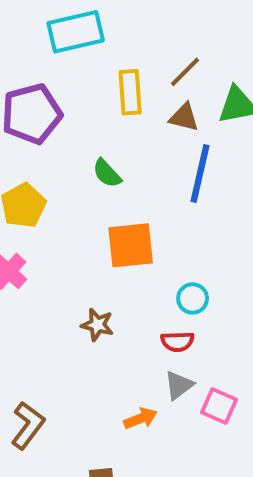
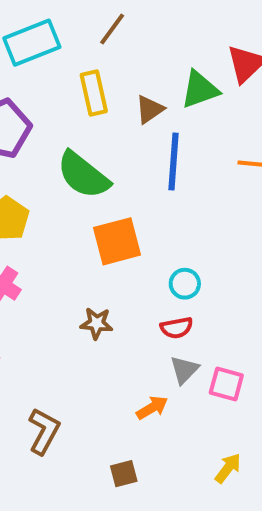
brown line: (185, 72) -> (112, 29), moved
brown triangle: (184, 117) -> (150, 109), turned -40
green semicircle: (107, 173) -> (83, 175), size x1.8

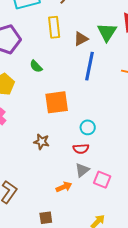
green triangle: (200, 90) -> (107, 32), turned -45
green semicircle: (83, 175) -> (36, 66), moved, size x0.5

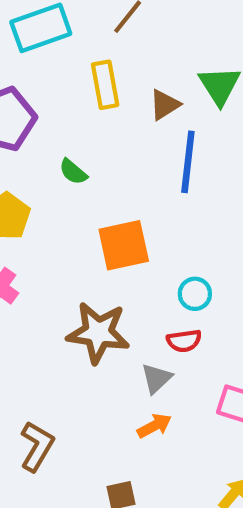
brown star: (41, 142) -> (98, 333), size x1.8
gray triangle: (82, 170) -> (157, 378), moved

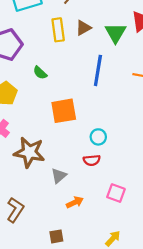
brown triangle: (165, 105) -> (83, 28), moved
brown star: (98, 333) -> (29, 152), moved
gray triangle: (157, 378) -> (59, 176), moved

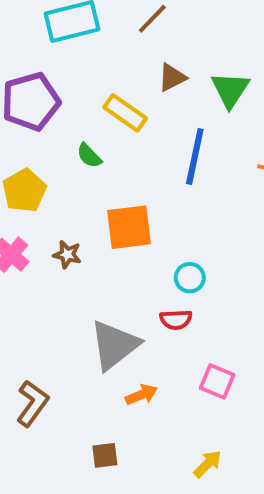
yellow rectangle: (58, 30) -> (125, 113), moved, turned -50
brown star: (29, 152) -> (67, 254), moved, size x0.5
gray triangle: (59, 176) -> (114, 345), size x1.8

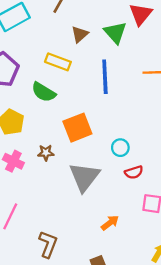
green semicircle: (89, 156) -> (44, 92), size x1.5
red semicircle: (176, 320) -> (134, 172), moved
gray triangle: (114, 345) -> (84, 177), moved

